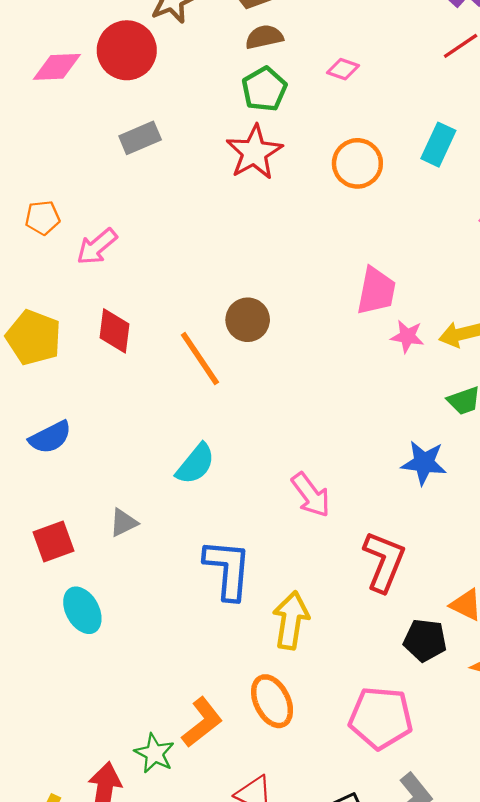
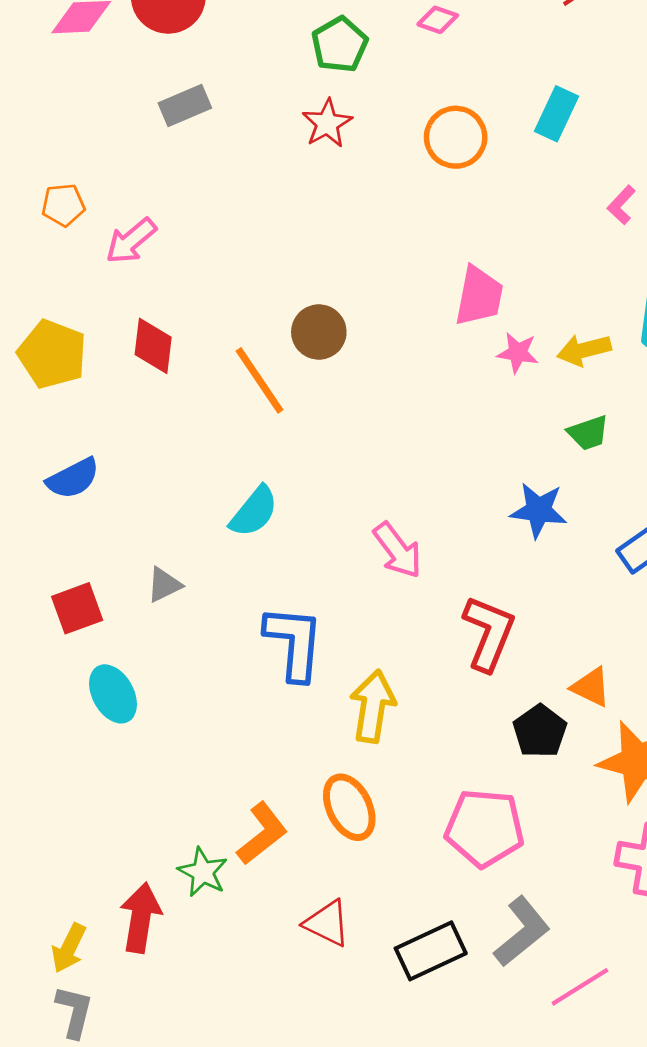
red star: (254, 152) -> (327, 123), size x0.7
black pentagon: (425, 640) -> (540, 731), turned 30

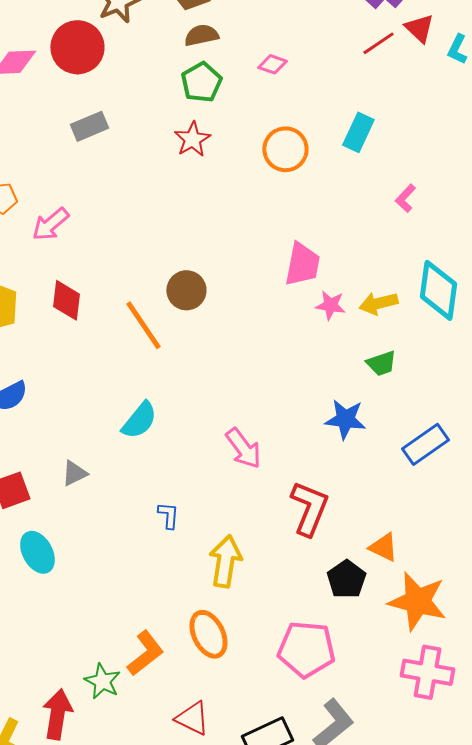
blue L-shape: (294, 643) -> (168, 515), size x0.5

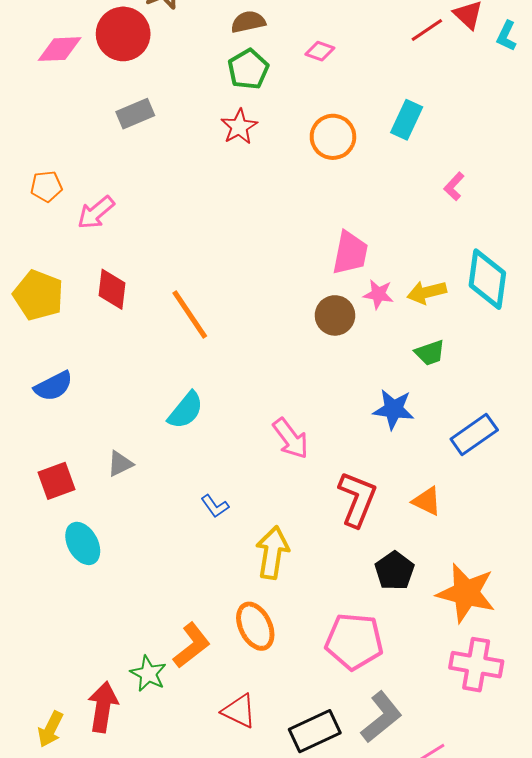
brown circle: (186, 290) -> (335, 315), moved
blue L-shape: (168, 515) -> (215, 506), turned 140
orange triangle: (383, 547) -> (427, 501), moved

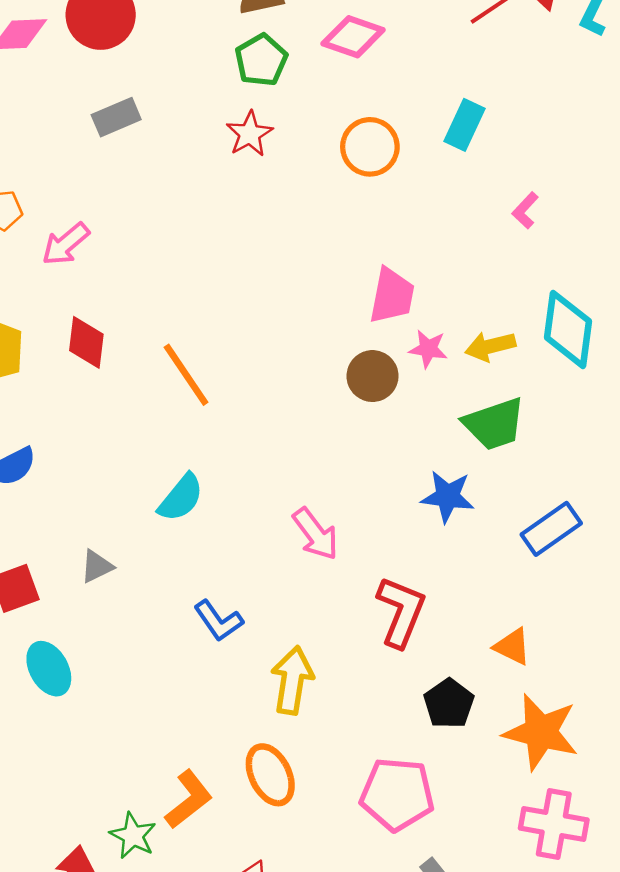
pink diamond: (320, 51) -> (353, 37), size x1.6
green trapezoid: (430, 353) -> (494, 424), size x1.6
orange triangle: (427, 501) -> (512, 647), moved
blue L-shape: (215, 506) -> (218, 621), size x1.4

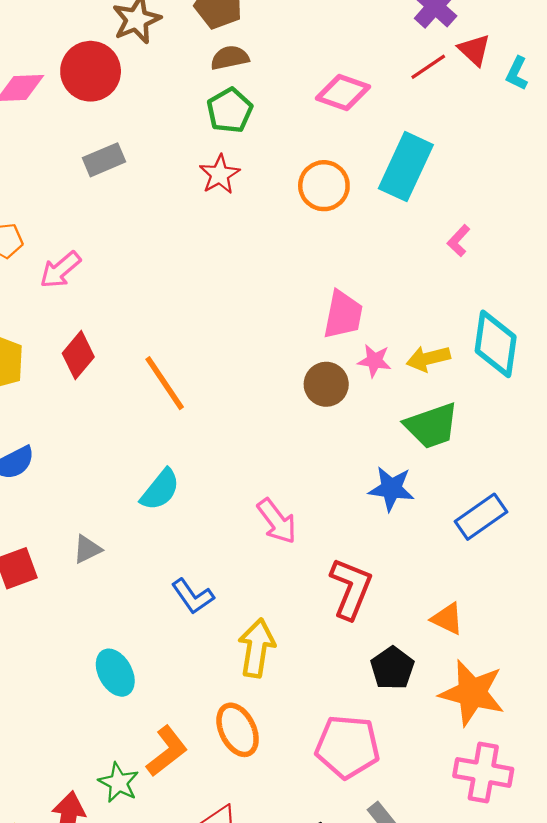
pink diamond: (353, 37) -> (343, 93), moved
cyan rectangle: (464, 125) -> (406, 167), size x1.5
red diamond: (86, 342) -> (78, 355), turned 33
cyan ellipse: (49, 669) -> (115, 673), moved

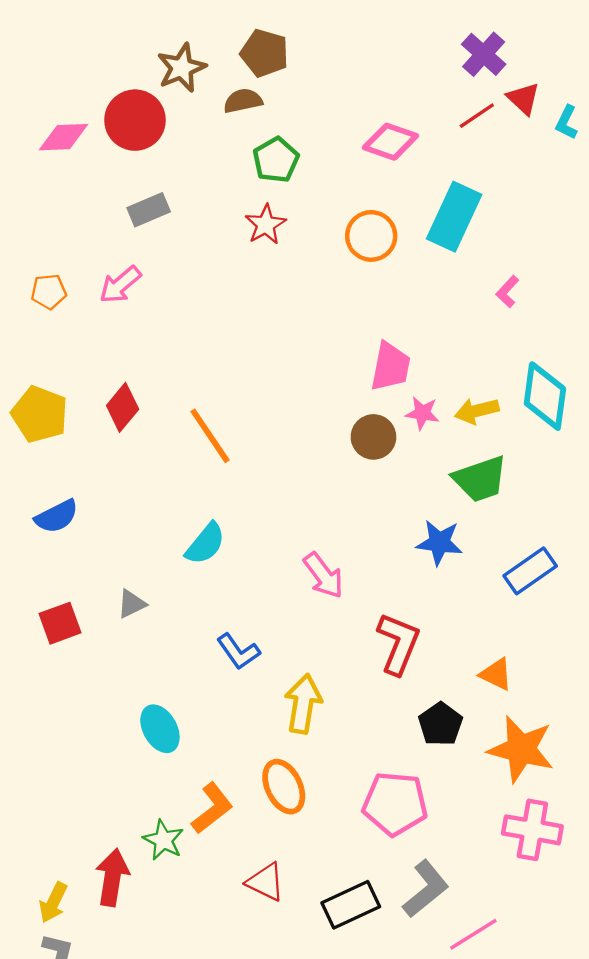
brown semicircle: (230, 58) -> (243, 101), moved
pink arrow: (60, 270) -> (120, 285), moved

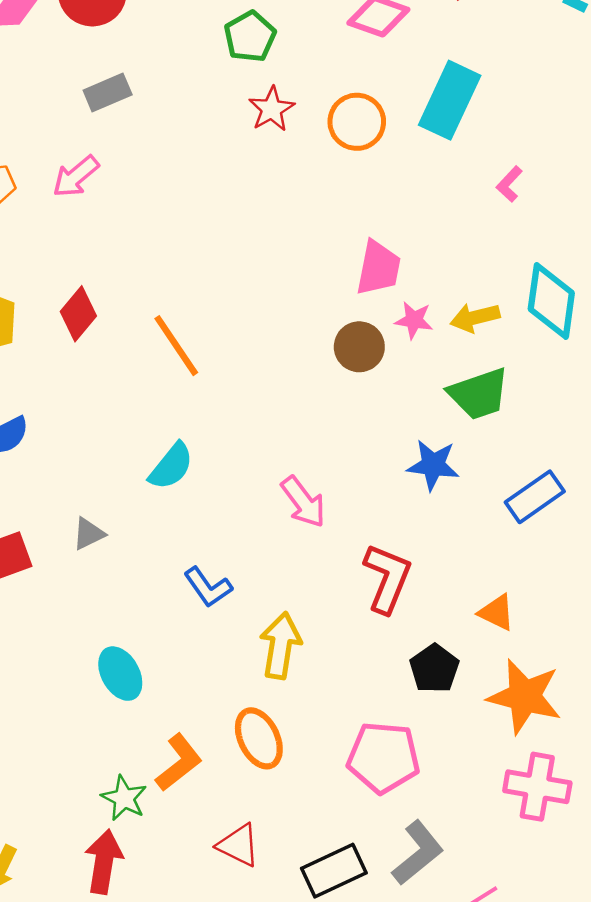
red star: (266, 225) -> (272, 109), moved
red arrow: (112, 877) -> (104, 862), moved

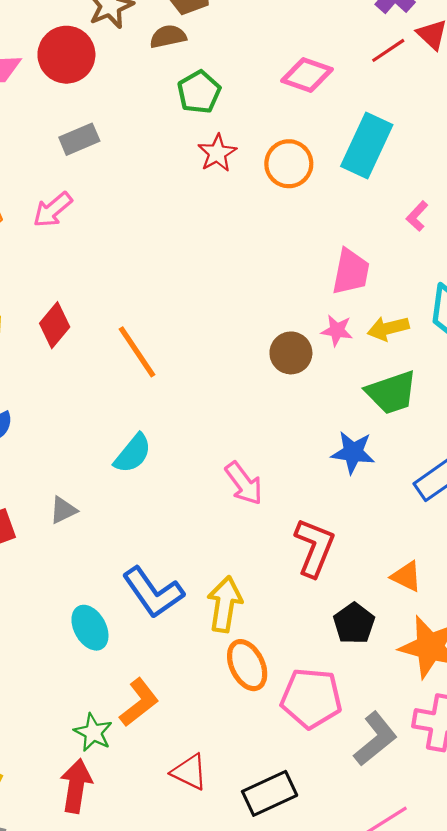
pink trapezoid: (378, 268) -> (351, 272), moved
blue L-shape: (208, 587) -> (153, 592), moved, size x1.5
orange ellipse: (259, 738) -> (247, 665), moved
gray L-shape: (418, 853) -> (375, 739), moved

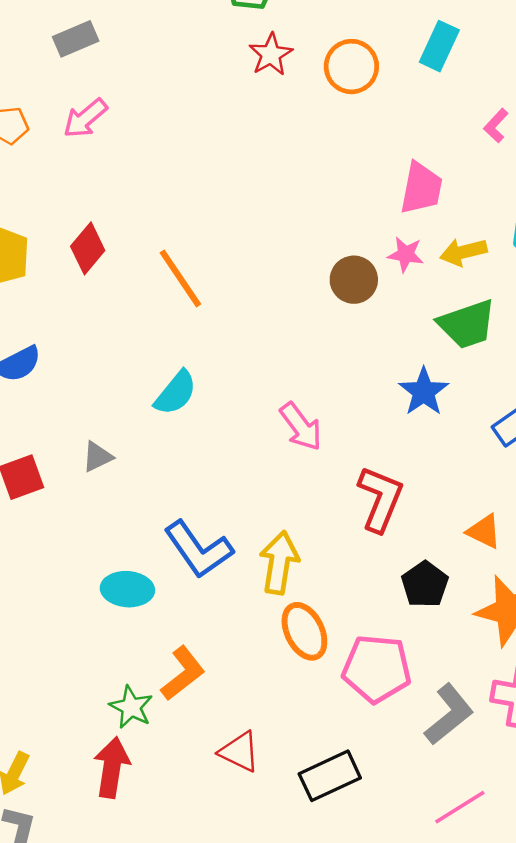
gray rectangle: (79, 139) -> (76, 39), moved
cyan rectangle: (367, 146) -> (439, 46), size x0.7
blue star: (353, 452) -> (424, 392), turned 30
cyan ellipse: (90, 628) -> (127, 589), turned -57

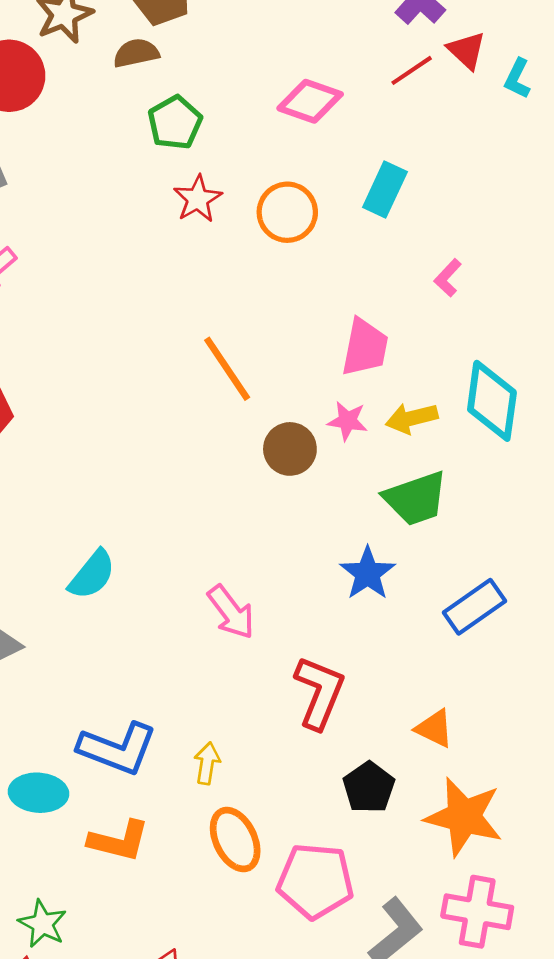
orange line: (180, 278) -> (227, 369), moved
blue L-shape: (199, 549) -> (117, 749), turned -34
yellow arrow: (279, 563) -> (207, 763), size x0.6
orange L-shape: (183, 673) -> (119, 841), moved, turned 52

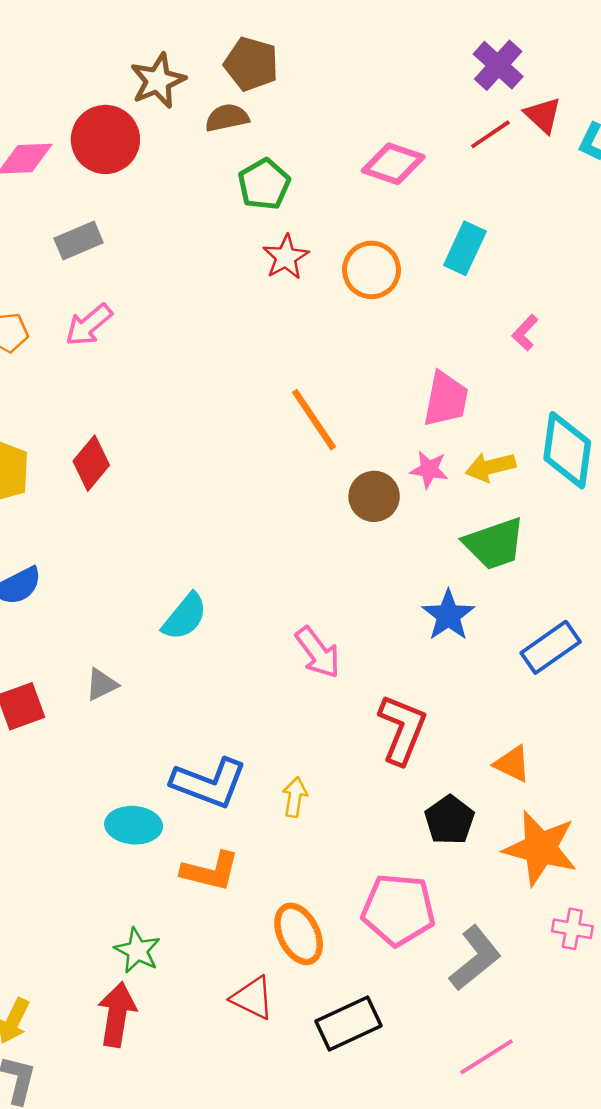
orange ellipse: (235, 840) -> (299, 934), moved
pink cross: (477, 912) -> (572, 929), moved, size x0.6

